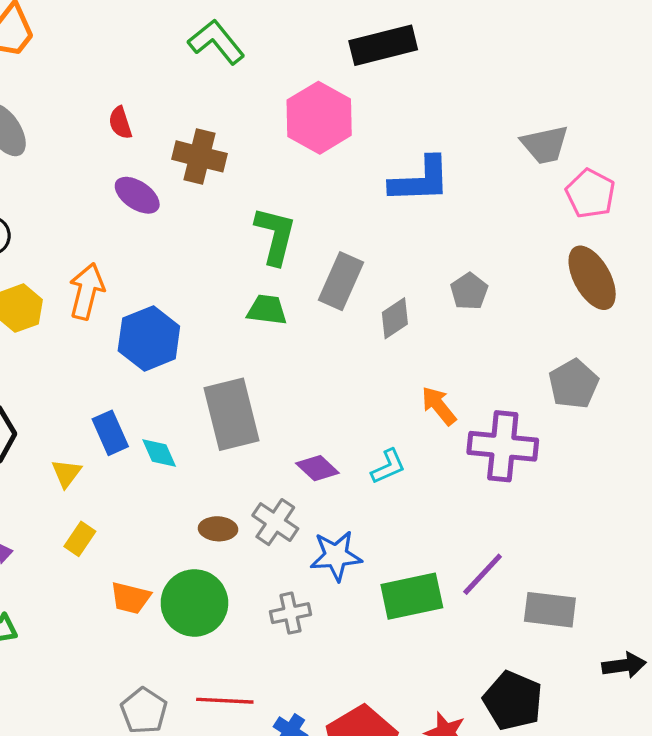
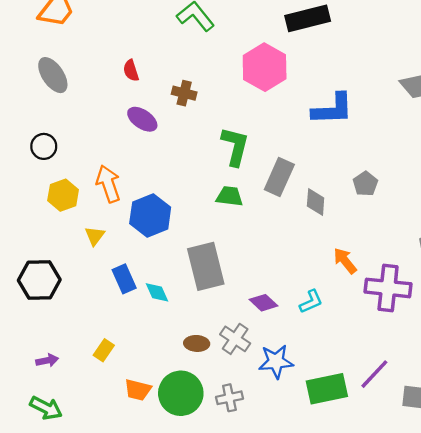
brown cross: (199, 156) -> (184, 93), size x0.7
orange arrow: (87, 291) -> (108, 184), turned -33
gray diamond: (395, 318) -> (316, 202), turned -52
yellow triangle: (66, 473) -> (95, 236), moved
gray cross: (290, 613) -> (229, 398), moved

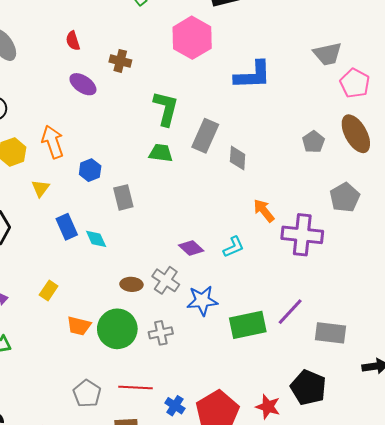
gray pentagon: (365, 184) -> (313, 142), moved
blue hexagon: (150, 215) -> (90, 170), size x0.6
gray rectangle: (206, 266) -> (123, 197), moved, size x0.6

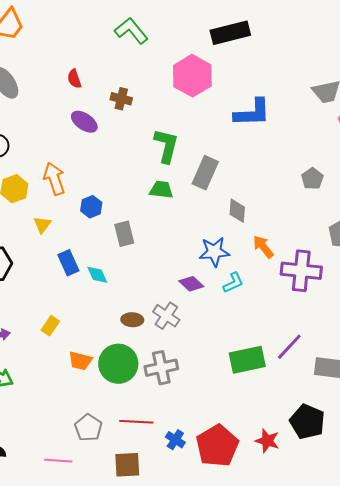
gray diamond: (238, 158) -> (237, 211), moved
blue star: (202, 301) -> (214, 252), moved
gray cross: (161, 333) -> (161, 368), size x1.4

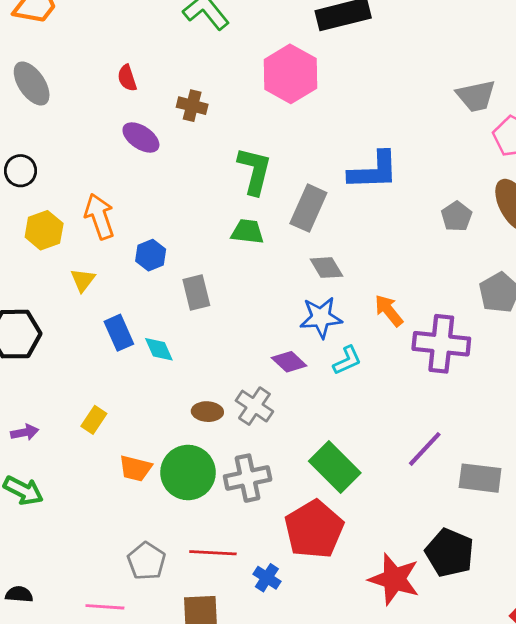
blue L-shape: (252, 113) -> (374, 171), moved
gray diamond: (237, 211) -> (326, 268), moved, turned -35
green rectangle: (247, 360) -> (335, 467), moved, turned 57
red star: (267, 441) -> (394, 579), size x1.5
red pentagon: (217, 446) -> (314, 529), moved

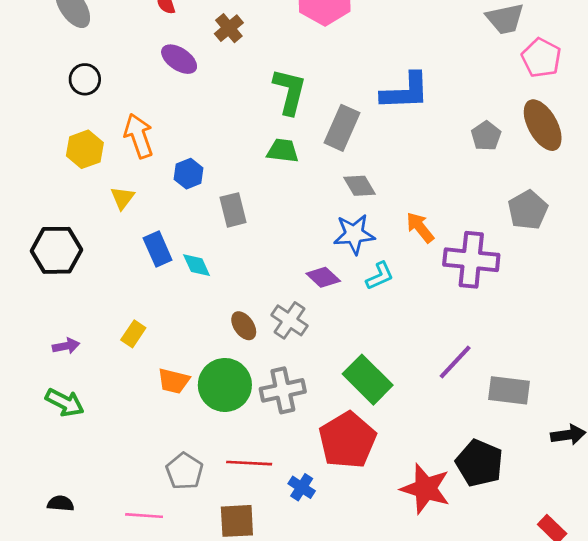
brown cross: (192, 106) -> (229, 28), turned 36
black circle: (21, 171) -> (85, 79), moved
brown ellipse: (207, 412) -> (244, 326), turned 52

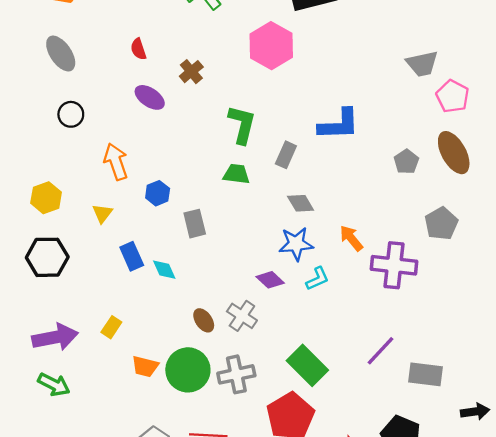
gray rectangle: (342, 128) -> (286, 155), size x0.7
yellow hexagon: (85, 149) -> (46, 198), moved
purple arrow: (66, 346) -> (55, 337), size x2.0

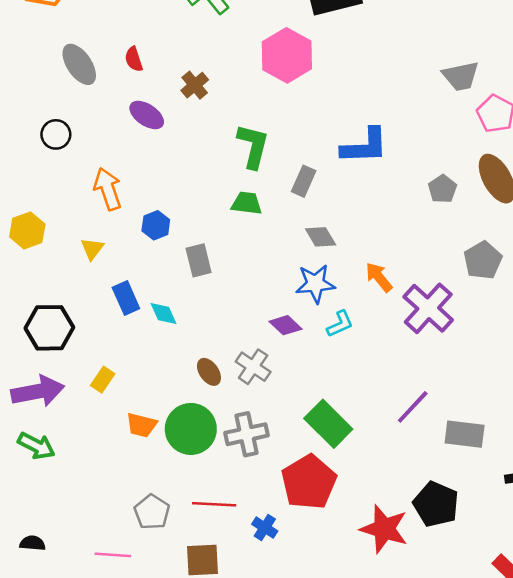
gray ellipse: (61, 54) -> (79, 64), moved
black hexagon: (47, 257) -> (49, 328), moved
purple cross: (394, 265) -> (428, 308), turned 36

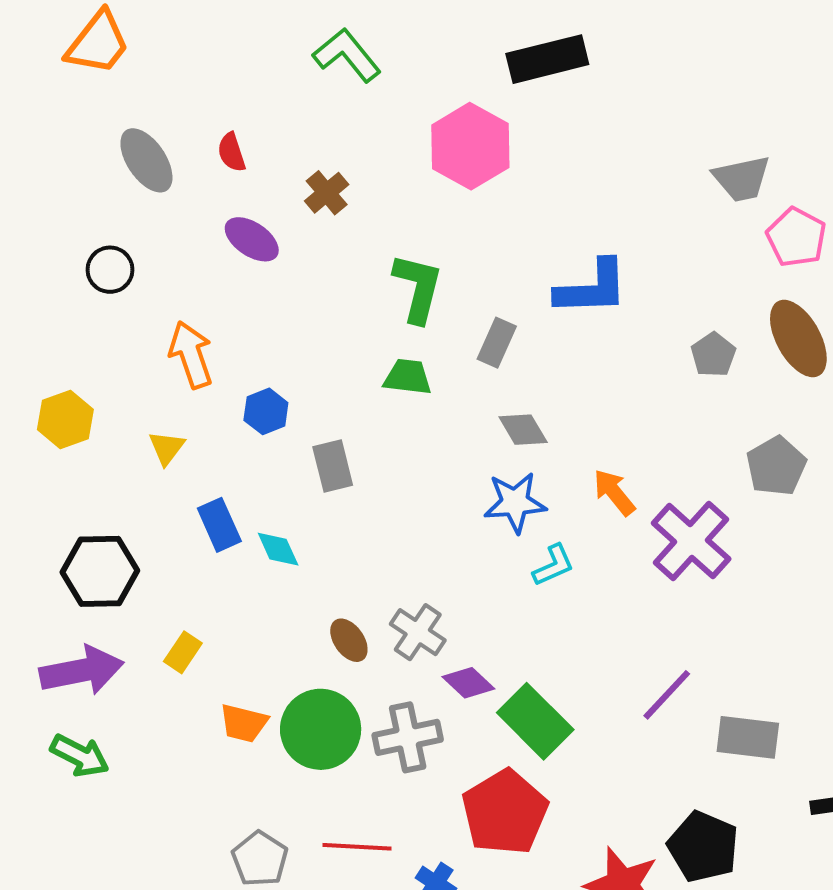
purple diamond: (286, 325) -> (468, 683), moved

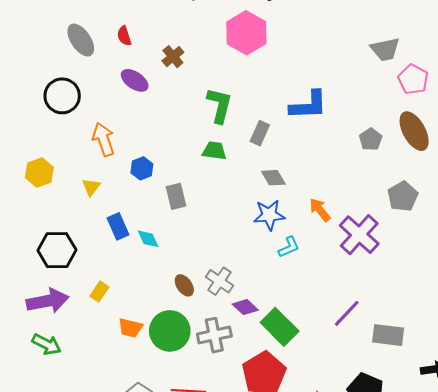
black circle: (110, 270) -> (62, 96), size x1.5

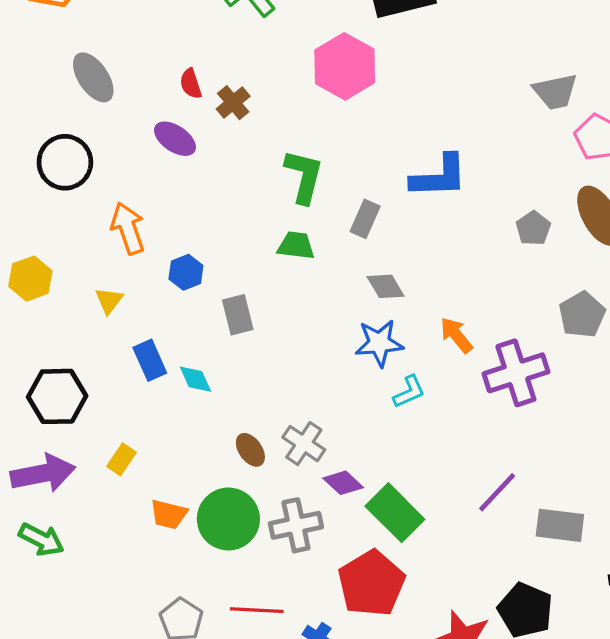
red semicircle: (124, 36) -> (191, 84), moved
purple cross: (359, 235) -> (516, 373), turned 30

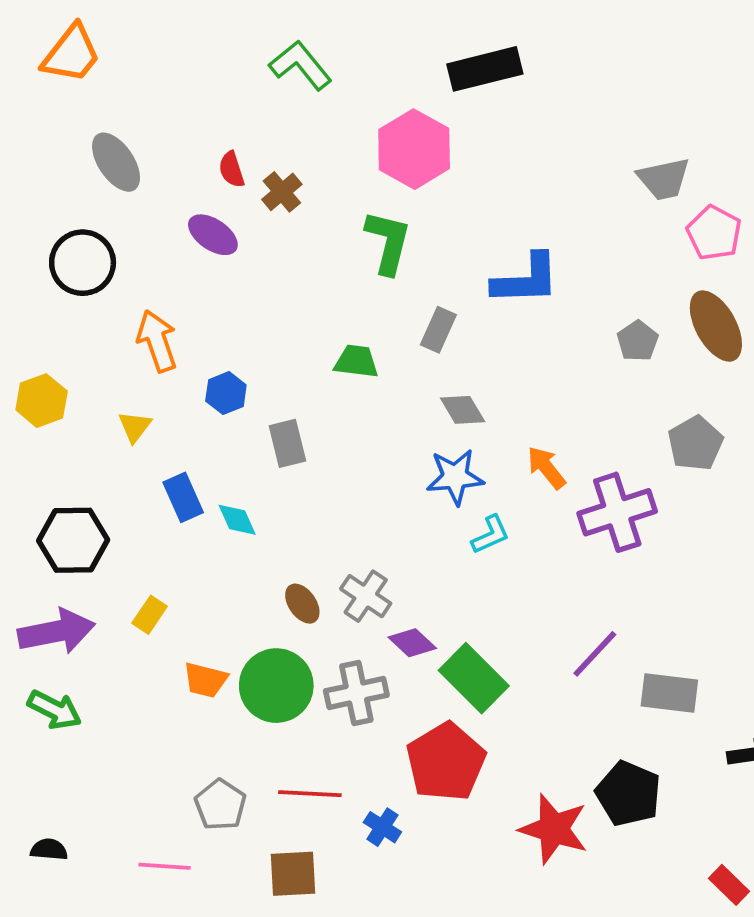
green L-shape: (304, 176) -> (388, 242), moved

